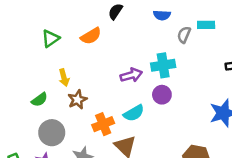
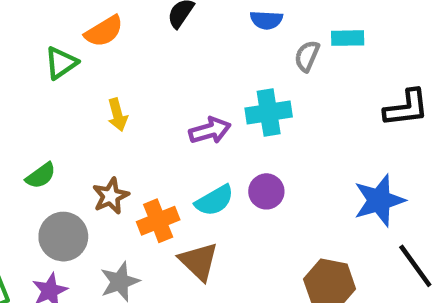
orange semicircle: (91, 36) -> (104, 31), moved
yellow arrow: (64, 78) -> (117, 115), moved
purple circle: (162, 95) -> (266, 191), moved
brown star: (77, 100) -> (111, 196), moved

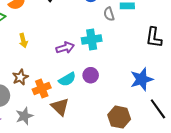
gray semicircle: (307, 56) -> (109, 14), turned -40
black L-shape: (406, 108) -> (154, 37), turned 105

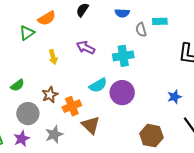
purple arrow: (65, 48) -> (86, 48), moved, turned -138
purple circle: (91, 75) -> (122, 93), size x1.5
cyan semicircle: (67, 79) -> (98, 85), moved
blue star: (142, 79) -> (175, 97), size x0.6

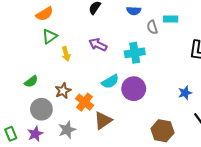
orange semicircle: (47, 18) -> (44, 14), moved
green triangle: (27, 33) -> (50, 36), moved
orange cross: (72, 106) -> (84, 102), turned -30
brown triangle: (91, 125) -> (103, 120), turned 42

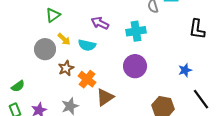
yellow arrow: (66, 54) -> (64, 39), moved, turned -32
green semicircle: (31, 82) -> (18, 86), moved
cyan semicircle: (110, 82) -> (87, 45), moved, turned 42
gray circle: (41, 109) -> (45, 49), moved

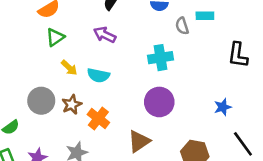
purple arrow: (100, 23) -> (105, 35), moved
gray circle: (45, 49) -> (41, 101), moved
brown triangle: (105, 97) -> (139, 141), moved

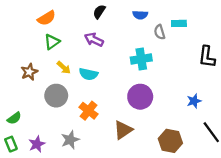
gray circle: (41, 101) -> (56, 96), moved
brown star: (72, 105) -> (29, 72), moved

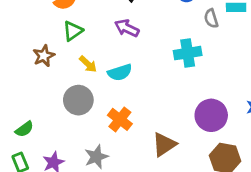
brown star: (29, 72) -> (44, 56), moved
cyan semicircle: (89, 74) -> (120, 72), turned -30
purple circle: (140, 97) -> (211, 115), moved

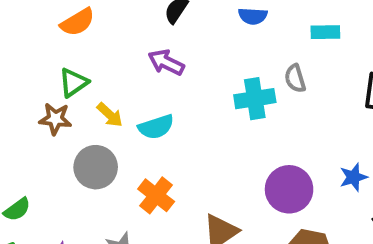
gray semicircle: (211, 18) -> (295, 79), moved
green triangle: (73, 31) -> (73, 83), moved
brown star: (44, 56) -> (55, 119), moved, turned 30

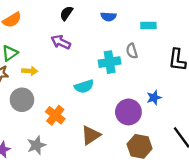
yellow arrow: (110, 115) -> (30, 71), turned -40
cyan semicircle: (156, 127) -> (84, 86), moved
blue star: (354, 177) -> (154, 98), moved

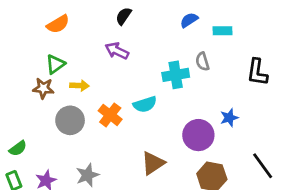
blue semicircle: (108, 17) -> (189, 20), moved, turned 144
orange cross: (55, 115) -> (110, 115), moved

